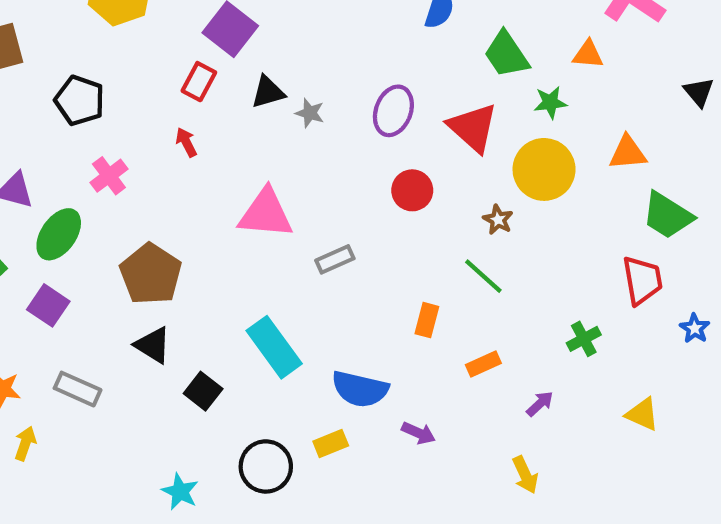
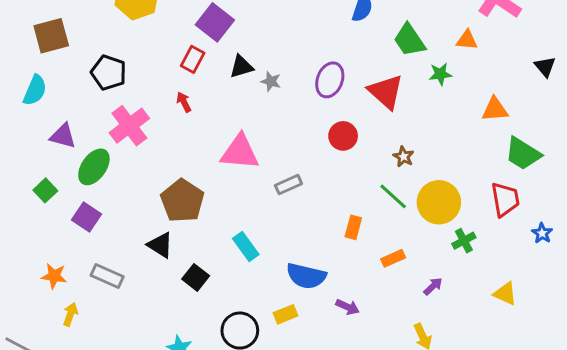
yellow circle: (544, 169) -> (439, 202), moved
pink cross: (109, 176) -> (129, 126), size x1.5
brown pentagon: (151, 274) -> (182, 201), moved
cyan rectangle: (274, 347) -> (246, 246), size x0.7

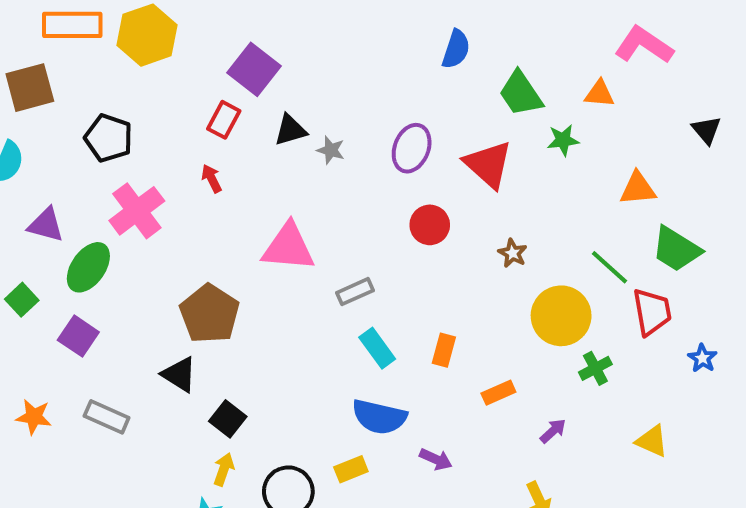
green line: (393, 196) -> (610, 267), moved
cyan rectangle: (246, 246) -> (377, 348), moved
yellow arrow: (70, 314) -> (224, 469), moved

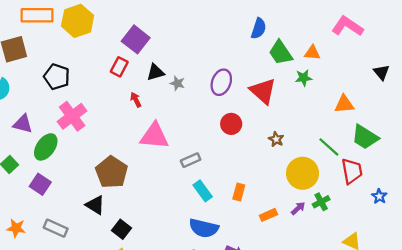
blue semicircle: (456, 49) -> (259, 28), moved
orange triangle: (599, 94) -> (312, 53), moved
red arrow: (212, 178) -> (136, 100), moved
purple arrow: (553, 431) -> (298, 208), moved

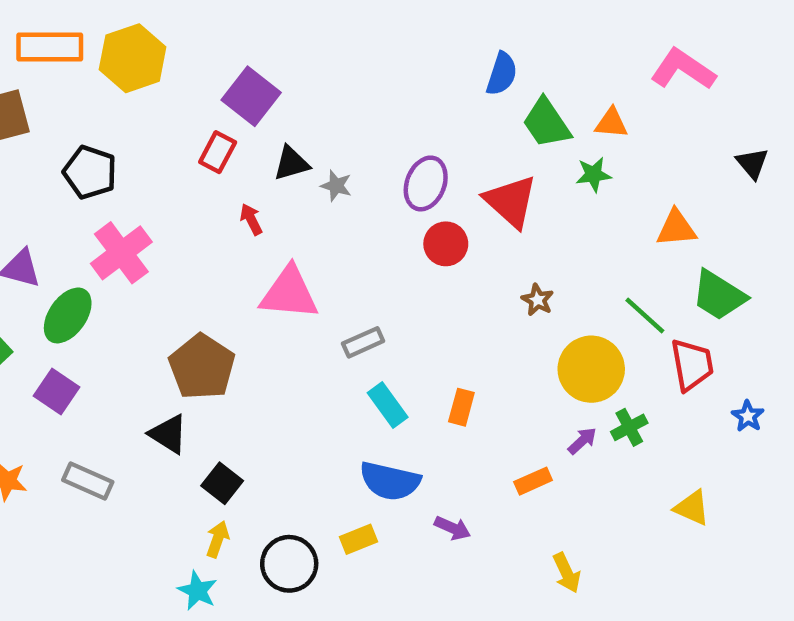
red circle: (231, 124) -> (446, 244), moved
orange rectangle: (268, 215) -> (533, 481), moved

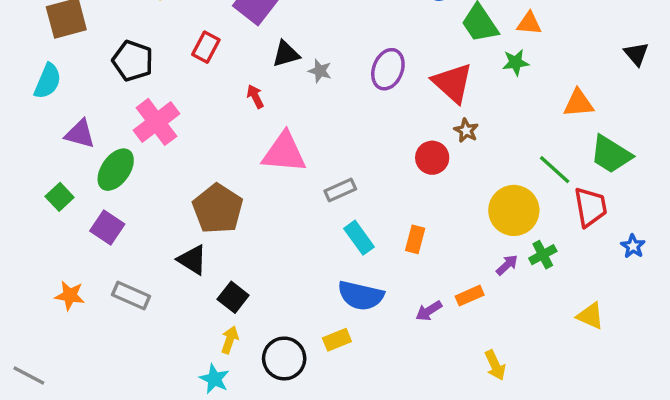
red rectangle: (218, 152) -> (206, 47), moved
red circle: (446, 244) -> (432, 158), moved
brown star: (538, 300) -> (466, 130), moved
purple arrow: (453, 528) -> (429, 311), moved, turned 124

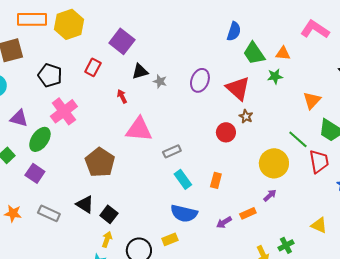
orange triangle: (579, 103) -> (312, 100), turned -42
green cross: (543, 255) -> (286, 245), moved
black triangle: (192, 260) -> (85, 204), moved

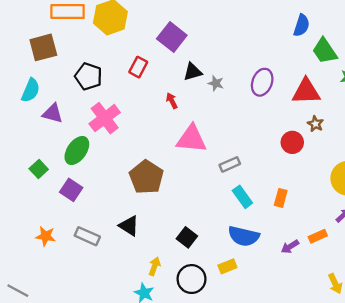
red triangle: (238, 88) -> (306, 91), turned -44
purple triangle: (19, 118) -> (53, 113), moved
black square: (109, 214) -> (187, 237), moved

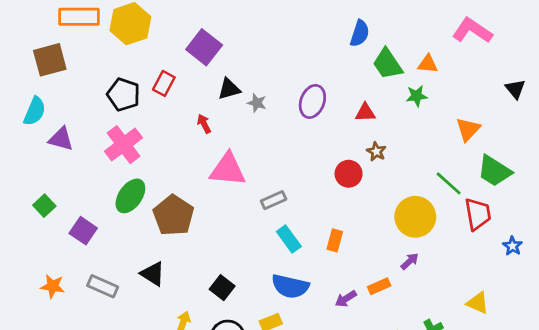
black pentagon: (88, 76) -> (123, 95), moved
red triangle: (306, 91) -> (365, 113), size x0.6
green ellipse: (77, 150) -> (130, 196), moved

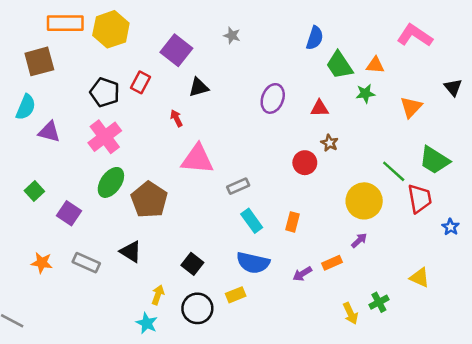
gray star: (257, 103) -> (232, 35), moved
orange triangle: (468, 129) -> (411, 107), moved

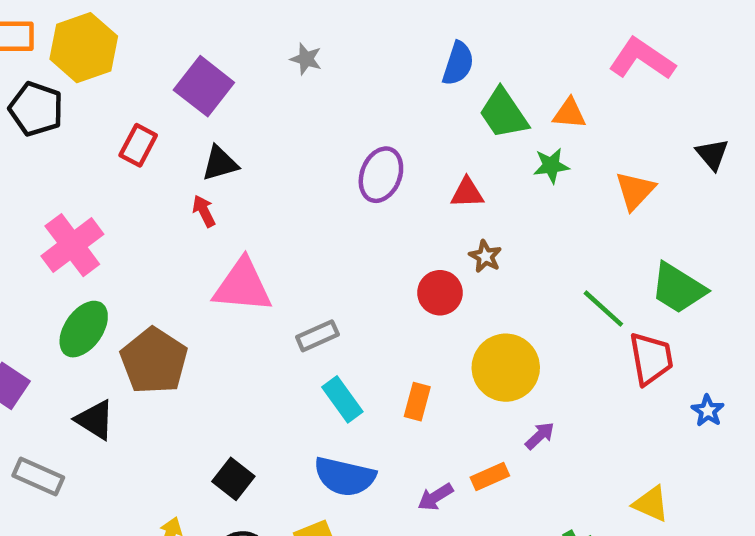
black triangle: (199, 87) -> (220, 163), moved
black pentagon: (105, 92) -> (36, 109), moved
yellow circle: (364, 201) -> (506, 368), moved
black triangle: (131, 252) -> (95, 420), moved

